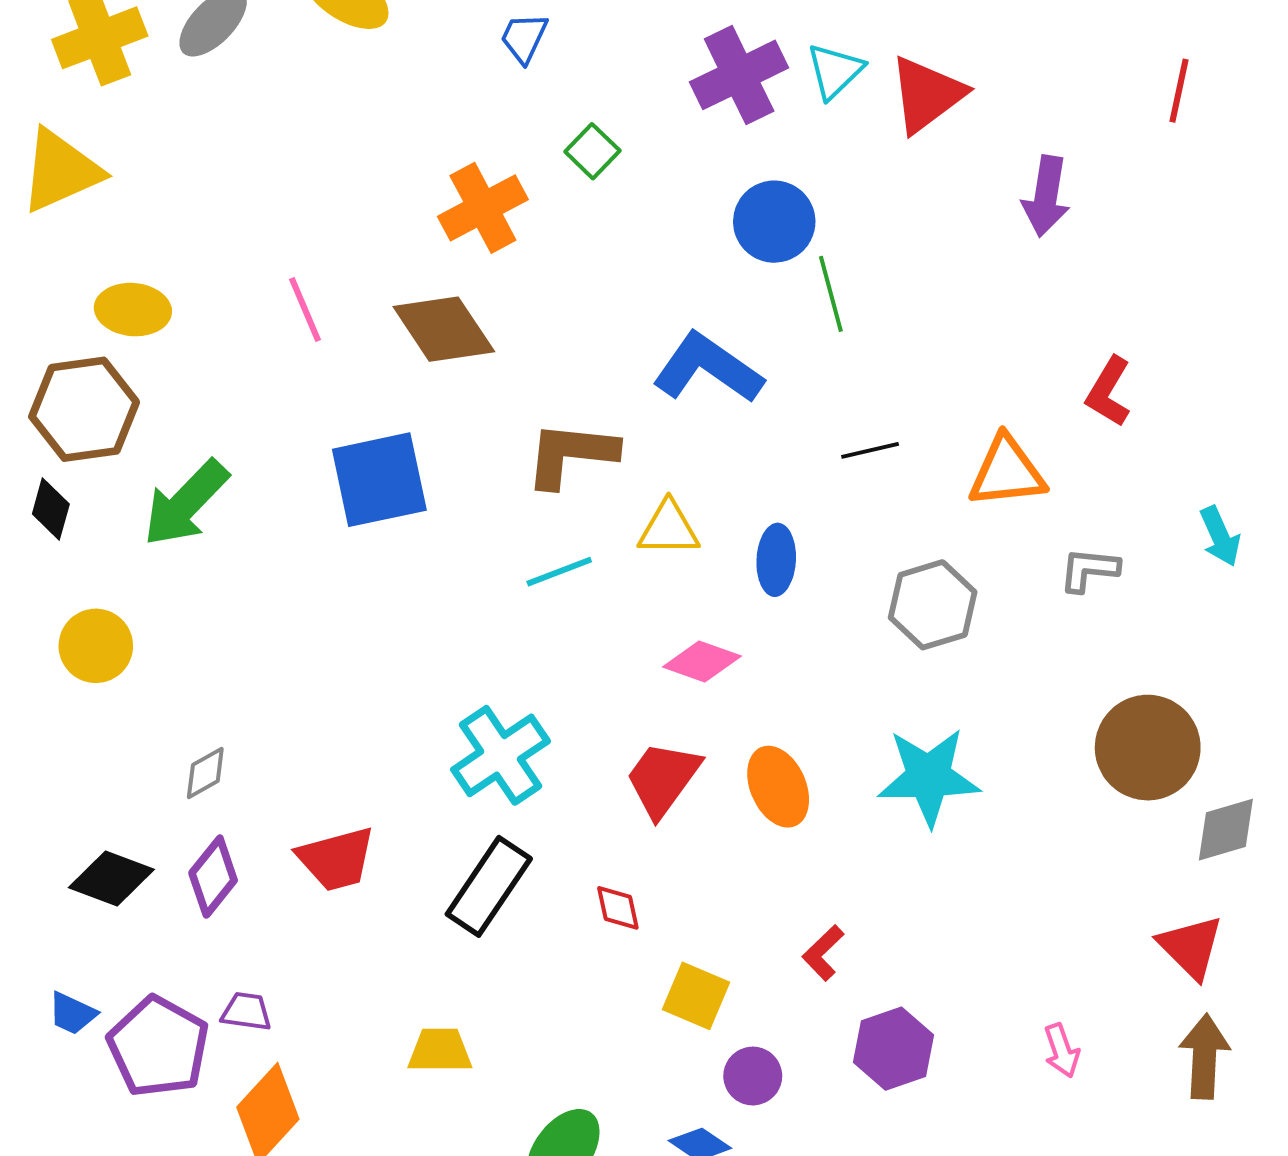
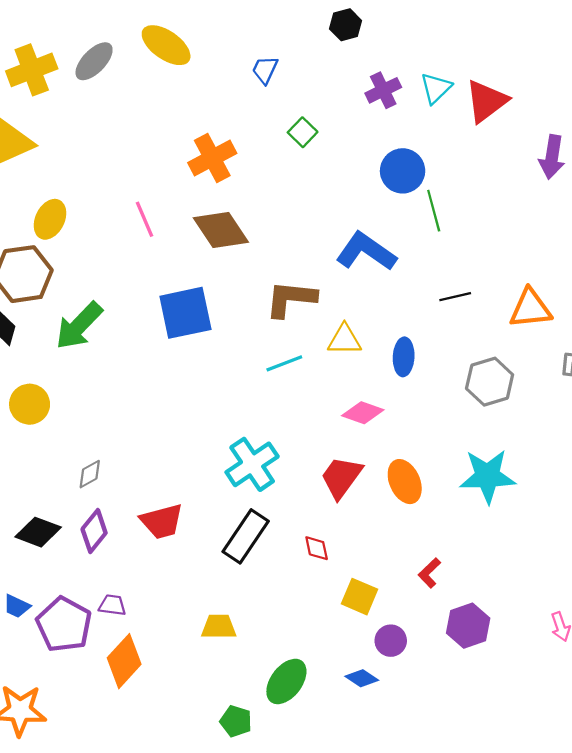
purple cross: (739, 75) -> (383, 90), size x0.7
orange cross: (483, 208) -> (212, 158), moved
yellow ellipse: (133, 310) -> (50, 219), turned -69

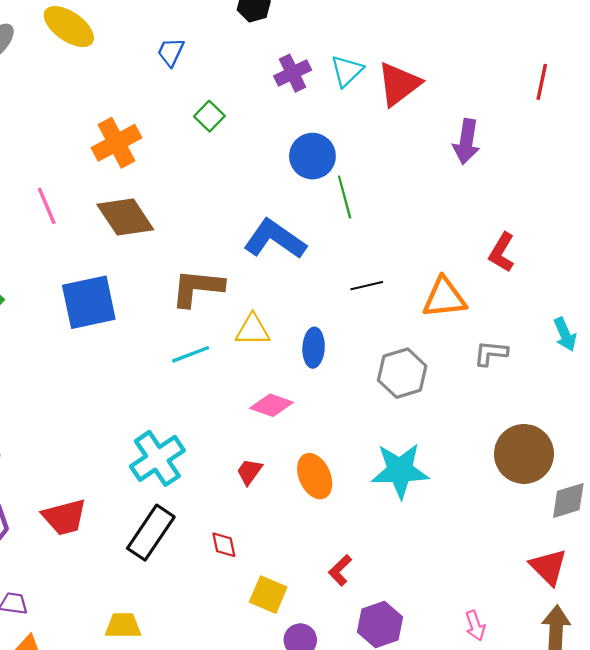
red trapezoid: (341, 477) -> (249, 472), size x0.6

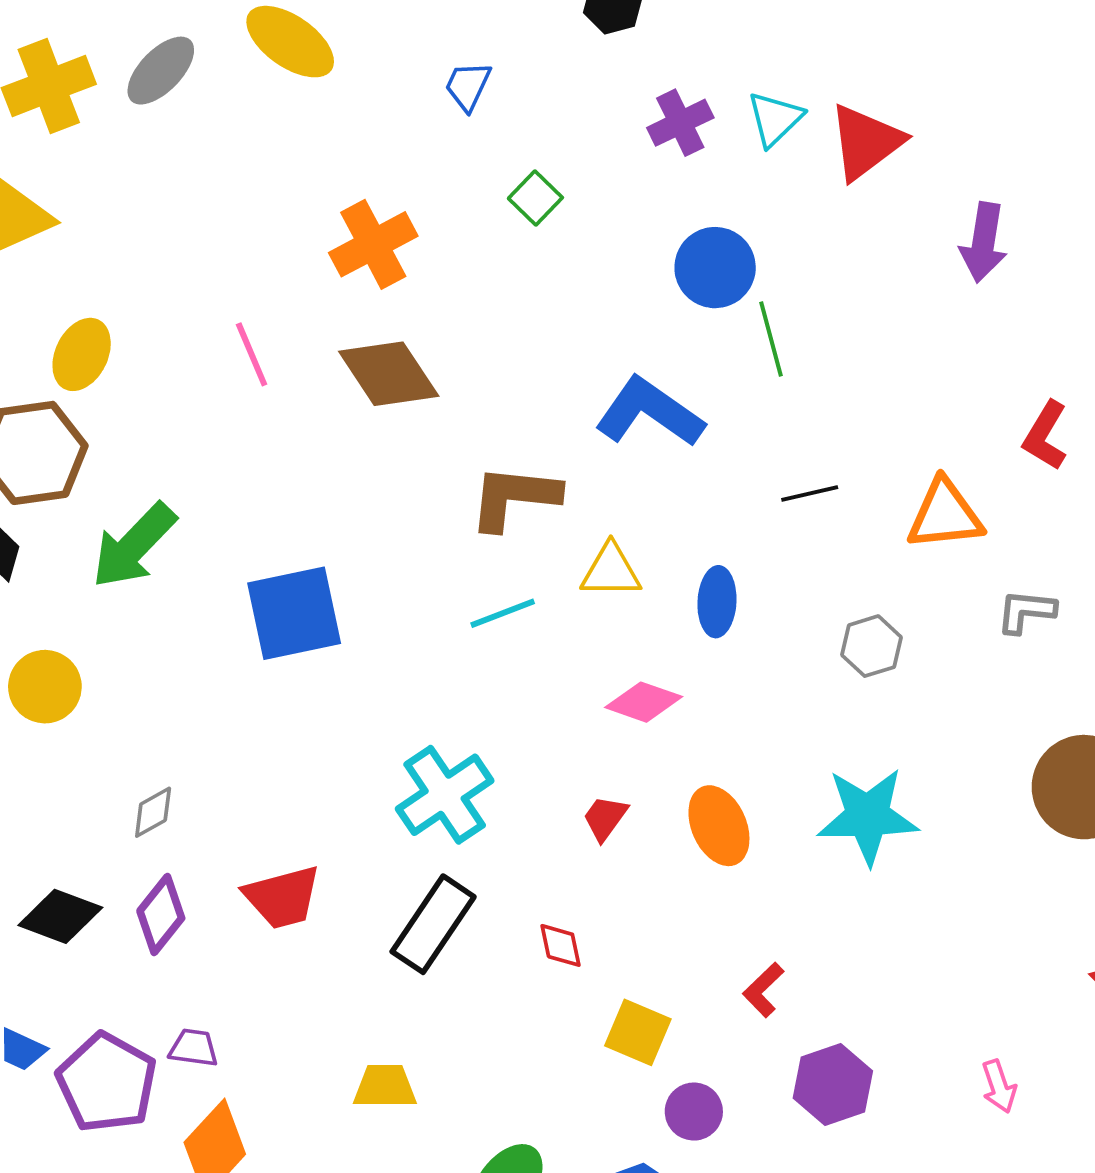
blue square: (89, 302) -> (294, 613), moved
gray hexagon: (402, 373) -> (871, 646), size x0.7

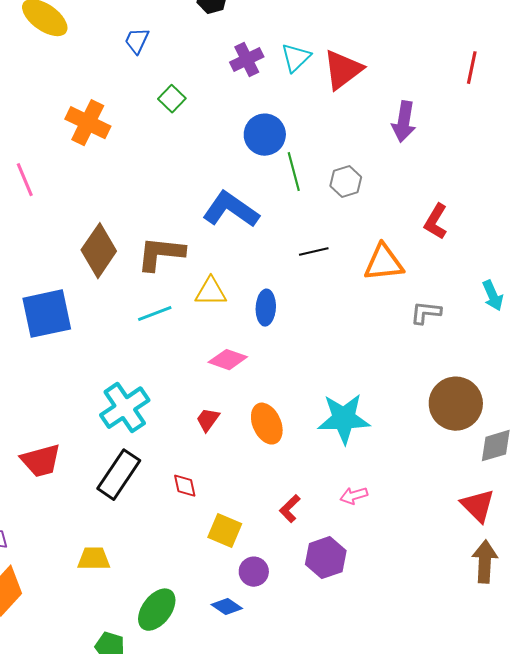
orange cross: (373, 244) -> (88, 123), turned -36
brown diamond: (389, 374) -> (99, 251), moved, turned 68
gray hexagon: (871, 646) -> (346, 182), moved
pink arrow: (999, 1086) -> (354, 496), moved, turned 92

